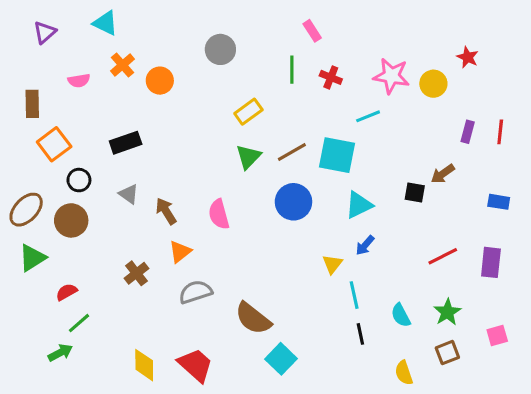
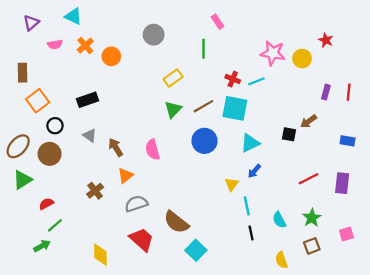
red cross: (331, 77) -> (233, 79), moved
pink semicircle: (79, 81) -> (55, 44), moved
red trapezoid: (196, 365) -> (142, 239), moved

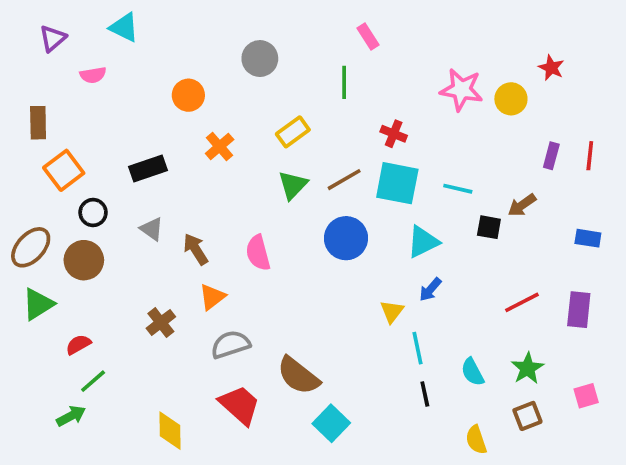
orange cross: (85, 46) -> (220, 147), moved
cyan line: (257, 81) -> (458, 189), moved, turned 35

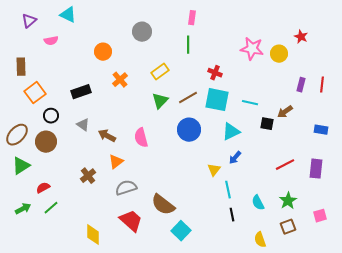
pink rectangle: (368, 37) -> (192, 18), moved, turned 40
brown arrow: (196, 249) -> (107, 136), turned -30
green arrow: (71, 416) -> (23, 209), moved

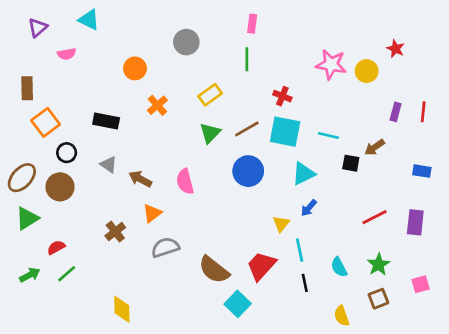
black rectangle: (81, 92) -> (106, 121), turned 30
red trapezoid: (131, 221) -> (261, 266), moved, turned -90

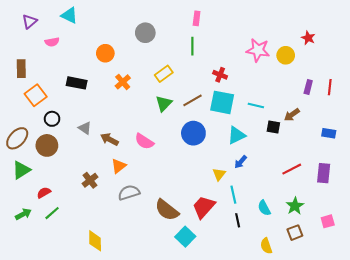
black rectangle: (106, 121) -> (77, 83), moved
pink semicircle: (185, 182) -> (144, 141), turned -42

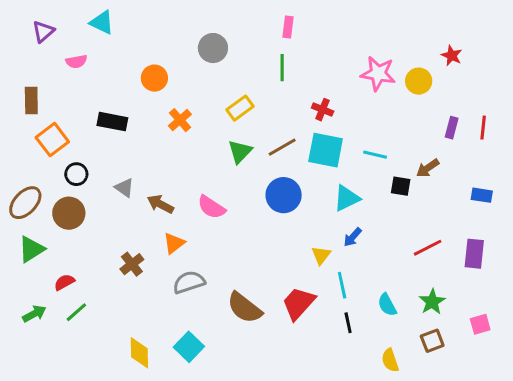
cyan square: (185, 237) -> (189, 347), moved

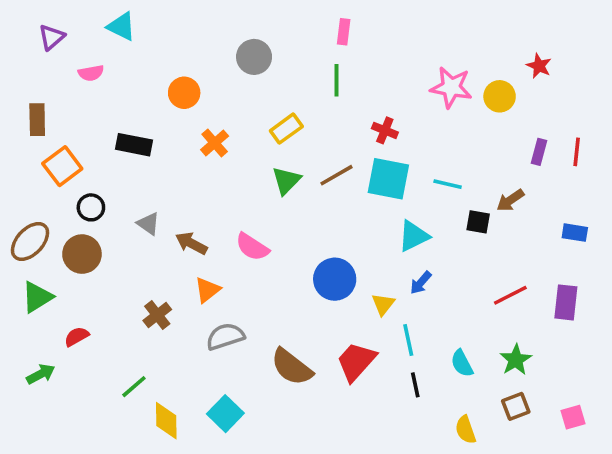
blue circle: (284, 195) -> (335, 279), moved
green line: (76, 312) -> (134, 387), moved
pink square: (480, 324) -> (573, 417), moved

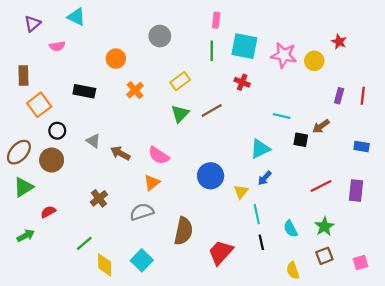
cyan square: (388, 179) -> (244, 46), moved
orange triangle: (207, 290) -> (152, 183), moved
red trapezoid: (356, 362) -> (221, 252), moved
brown semicircle: (292, 367) -> (183, 231), turned -116

